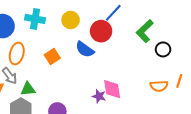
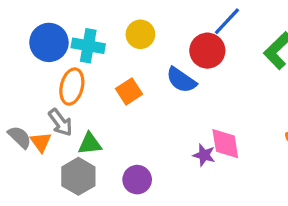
cyan cross: (35, 19) -> (88, 46), moved
yellow circle: (71, 20) -> (140, 34), moved

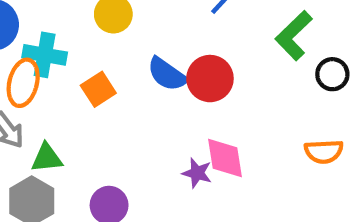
cyan cross: (88, 46) -> (45, 55), moved
red circle: (207, 51) -> (210, 79), moved

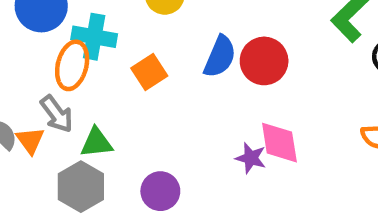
blue semicircle: (167, 74) -> (220, 57), turned -102

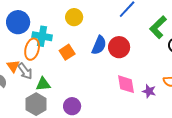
orange triangle: (30, 140) -> (13, 66), moved
purple star: (251, 158) -> (149, 91), moved

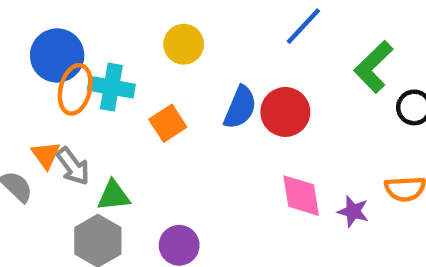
orange ellipse: (32, 49) -> (75, 89), moved

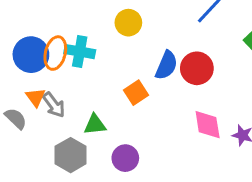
blue circle: (57, 55) -> (31, 55), moved
orange square: (168, 123) -> (136, 93), moved
green triangle: (114, 196) -> (95, 125), moved

